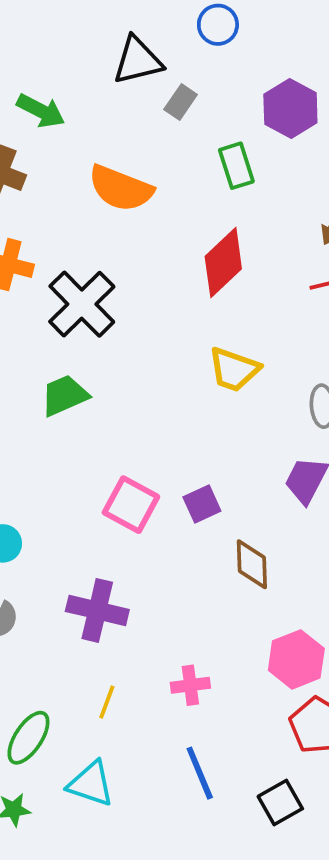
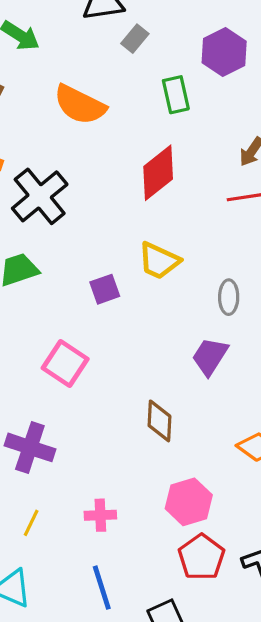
purple square: (202, 504) -> (105, 289), moved

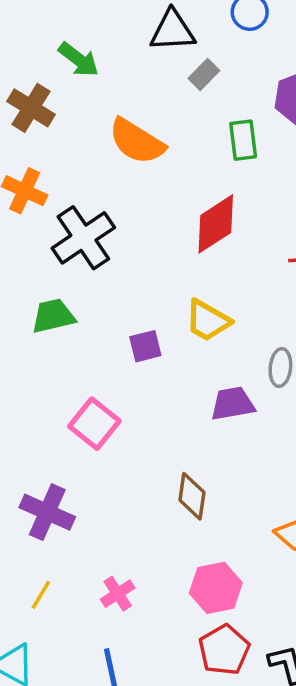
purple trapezoid: (210, 356) -> (233, 404), moved, turned 42
pink cross: (100, 515) -> (118, 594), turned -36

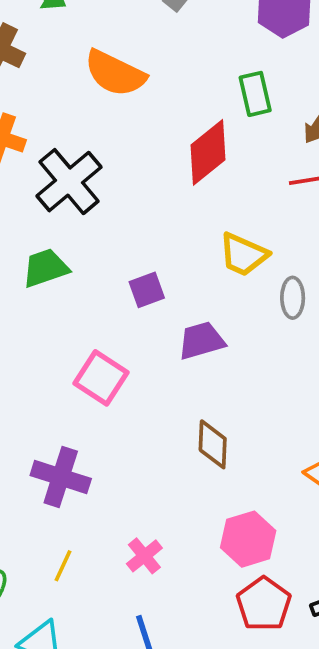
green rectangle: (243, 140) -> (255, 94), moved
yellow trapezoid: (208, 321) -> (243, 254), moved
purple trapezoid: (233, 404) -> (201, 341), moved

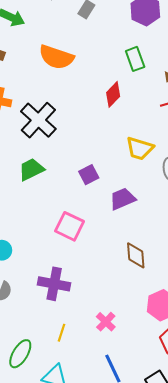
red diamond: (208, 152) -> (113, 94), size x0.7

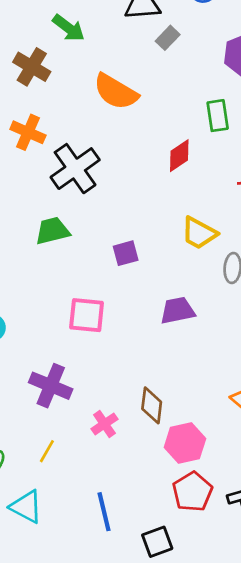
purple trapezoid: (122, 199) -> (178, 311), moved
pink square: (70, 226) -> (87, 315), turned -32
brown diamond: (136, 255) -> (152, 405), moved
pink cross: (106, 322) -> (104, 424), moved

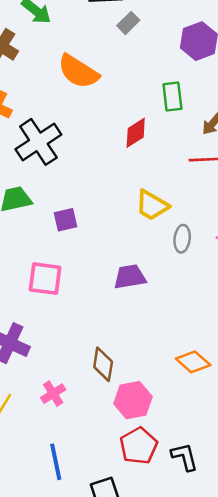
purple square: (126, 253) -> (65, 220), moved
pink cross: (104, 424) -> (53, 394), moved

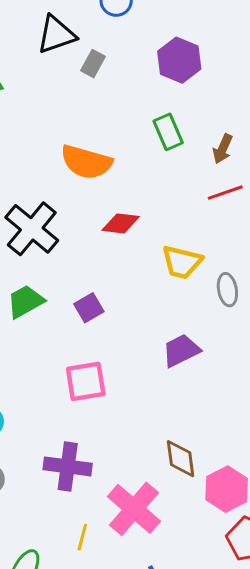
orange semicircle: (78, 72) -> (86, 162), moved
red diamond: (136, 133) -> (121, 223), moved, turned 56
pink cross: (53, 394) -> (134, 509), size x1.8

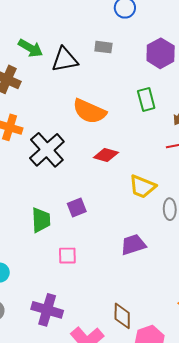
black triangle: (56, 35) -> (65, 60), moved
gray rectangle: (93, 64) -> (103, 47), turned 60
green trapezoid: (25, 301) -> (41, 220), moved, turned 108
pink square: (86, 381) -> (67, 256), size x0.7

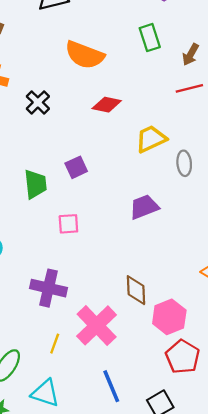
black cross: (47, 150) -> (38, 102), size x0.6
yellow trapezoid: (142, 187) -> (151, 139), turned 136

